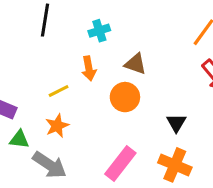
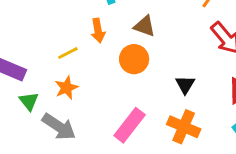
green triangle: (19, 139) -> (29, 101), turned 45

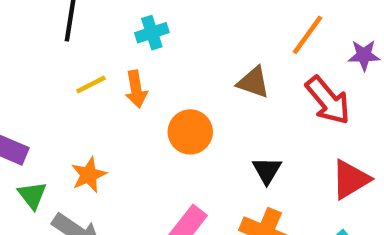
brown triangle: (145, 26) -> (253, 82), moved
yellow line: (68, 53) -> (91, 85), moved

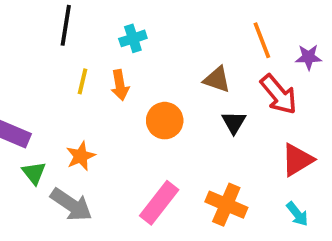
orange line: (308, 35) -> (262, 40), turned -57
yellow line: (91, 85) -> (83, 81), turned -50
black triangle: (267, 170) -> (234, 122), moved

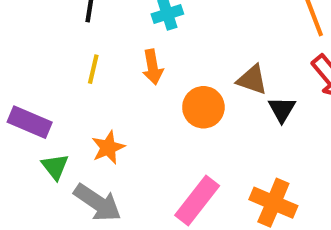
brown triangle: (217, 79) -> (252, 80), moved
yellow line: (83, 81) -> (93, 69), moved

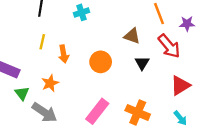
orange arrow: (153, 67) -> (64, 54), moved
brown triangle: (252, 80) -> (132, 36), moved

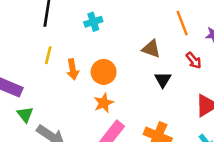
red arrow: (169, 46) -> (194, 60), size x0.6
orange circle: (101, 62) -> (104, 72), moved
orange star: (50, 83) -> (104, 103), moved

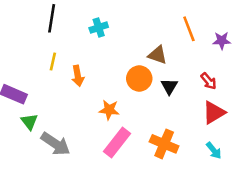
red arrow: (194, 60) -> (209, 81), moved
orange circle: (104, 72) -> (139, 78), moved
orange star: (104, 103) -> (109, 110), turned 30

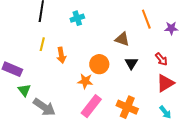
orange circle: (139, 78) -> (99, 64), moved

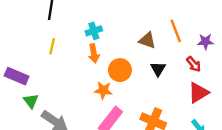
cyan cross: (77, 18) -> (94, 31), moved
orange line: (146, 19) -> (176, 31), moved
purple star: (171, 28) -> (205, 42), moved
orange arrow: (61, 55) -> (94, 53), moved

